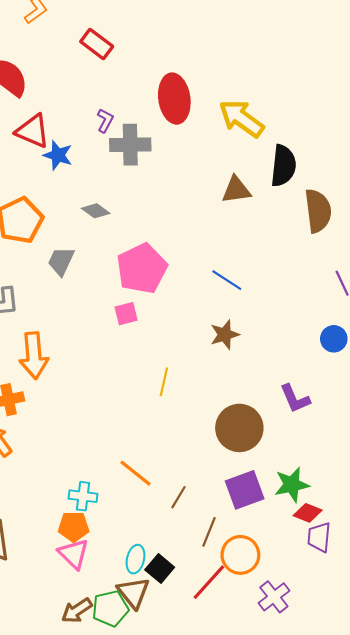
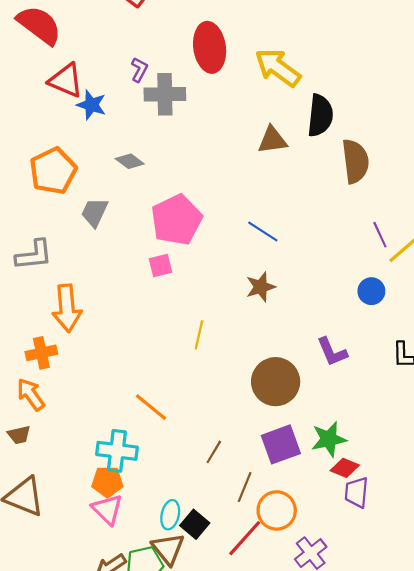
orange line: (136, 473) -> (151, 407), moved
cyan cross: (83, 496) -> (117, 451), size x1.4

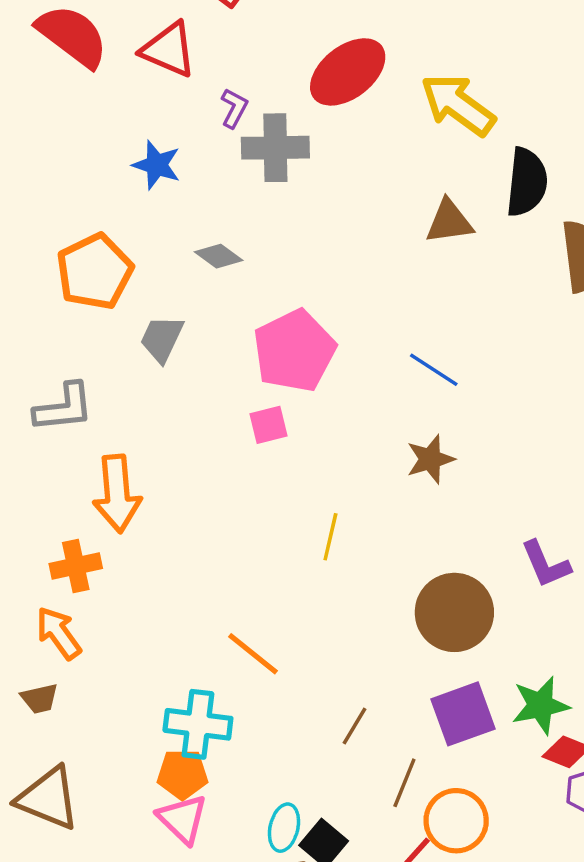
red ellipse: (210, 47) -> (348, 72), turned 60
red triangle: (66, 80) -> (169, 50), moved

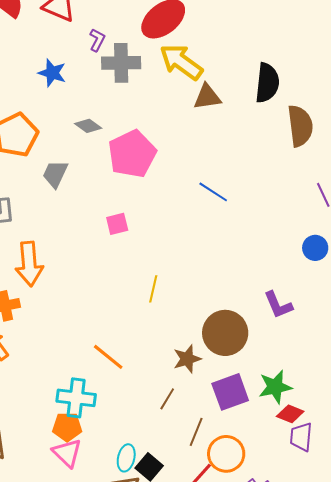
yellow arrow: (458, 105) -> (181, 62), moved
brown triangle: (449, 222) -> (207, 97), moved
pink pentagon: (294, 351) -> (132, 154), moved
brown star: (430, 459) -> (187, 359), moved

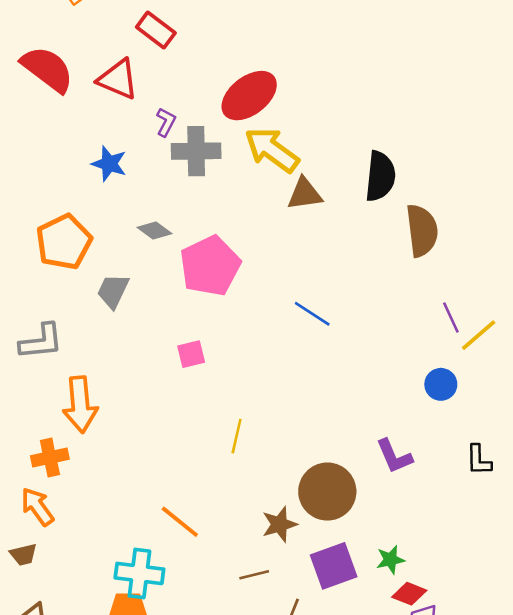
green star: (275, 387) -> (390, 560), size x0.7
brown line: (167, 399) -> (254, 575), turned 45

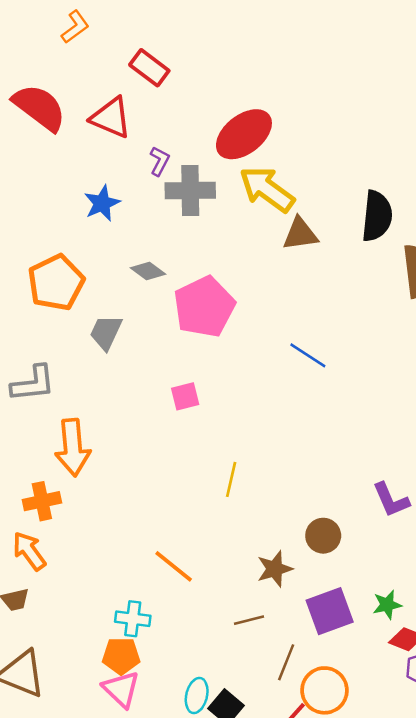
blue star: (109, 164) -> (102, 203), turned 30
brown circle: (327, 492) -> (323, 536), size x0.6
cyan cross: (139, 573) -> (133, 619), size x0.7

